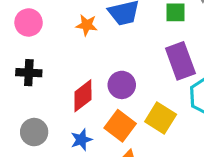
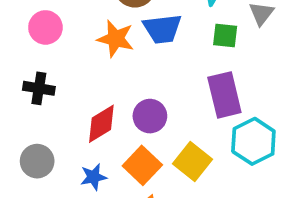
orange star: (87, 25) -> (116, 39), size x1.4

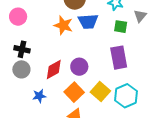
pink circle: (45, 27) -> (18, 17), moved
cyan hexagon: (253, 141) -> (126, 96), moved
gray circle: (37, 161) -> (21, 69), moved
blue star: (93, 177) -> (39, 96), moved

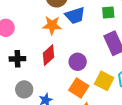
gray circle: (21, 69) -> (24, 89), moved
red diamond: (54, 69) -> (48, 55), moved

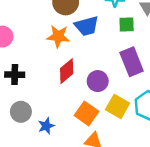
red diamond: (48, 55) -> (67, 71), moved
purple circle: (78, 62) -> (98, 81), moved

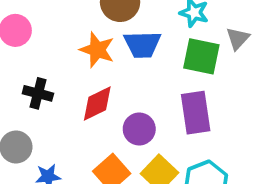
green square: (127, 24) -> (201, 56), size x1.5
black cross: (15, 75) -> (38, 93), moved

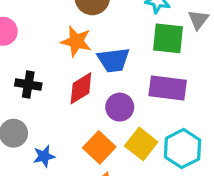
blue trapezoid: (142, 44) -> (113, 60), moved
purple rectangle: (196, 113) -> (168, 88), turned -69

